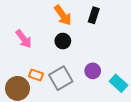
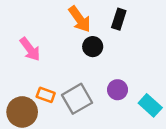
black circle: (63, 41) -> (93, 47), moved

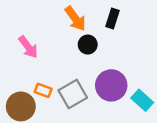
purple circle: (117, 90) -> (111, 85), size x1.6

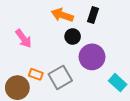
orange arrow: (75, 19) -> (62, 15), turned 145
purple circle: (111, 85) -> (92, 57), moved

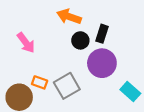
black rectangle: (93, 15) -> (102, 34), moved

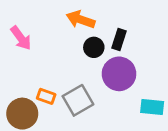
pink arrow: (26, 43) -> (21, 38), moved
cyan rectangle: (130, 92) -> (152, 107), turned -36

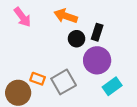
pink arrow: (21, 38) -> (22, 17), moved
cyan rectangle: (152, 107) -> (112, 86), moved, turned -42

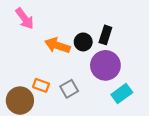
orange arrow: (66, 16) -> (57, 45), moved
gray square: (64, 82) -> (69, 89), size x0.7

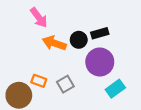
pink arrow: (25, 19) -> (39, 18), moved
black rectangle: (105, 35) -> (100, 33), turned 56

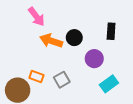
black rectangle: (100, 33) -> (111, 31), moved, turned -70
purple circle: (100, 62) -> (94, 59), size x0.7

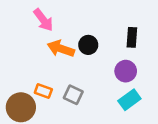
purple circle: (94, 59) -> (126, 71), moved
gray square: (62, 80) -> (73, 95), turned -35

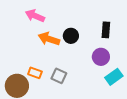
pink arrow: (43, 20) -> (35, 16), turned 150
cyan rectangle: (129, 100) -> (114, 77), moved

